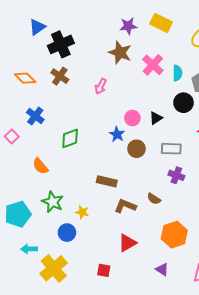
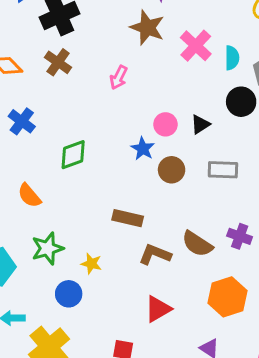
purple cross: (176, 175) -> (240, 236), moved
brown semicircle: (154, 199) -> (197, 244), size x1.5
green star: (53, 202) -> (47, 248), turned 30

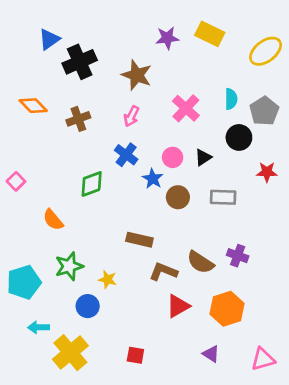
brown star: (147, 28) -> (137, 75), moved
pink cross: (196, 46) -> (186, 108), moved
brown cross: (58, 62) -> (78, 119), moved, turned 35
blue cross: (22, 121) -> (126, 155), moved
red triangle: (158, 309) -> (178, 306), moved

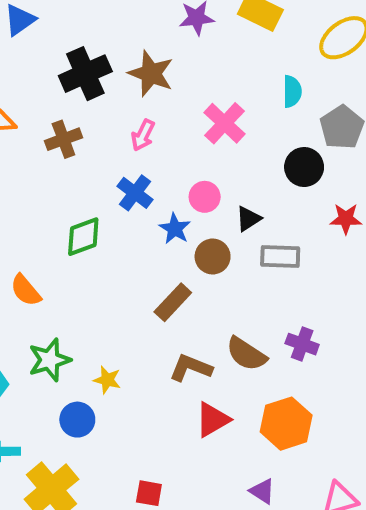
black cross: (80, 62) -> (85, 74), moved
cyan semicircle: (231, 99) -> (292, 91), moved
black triangle: (203, 157) -> (248, 219), moved
brown rectangle: (139, 240) -> (173, 302), moved, turned -60

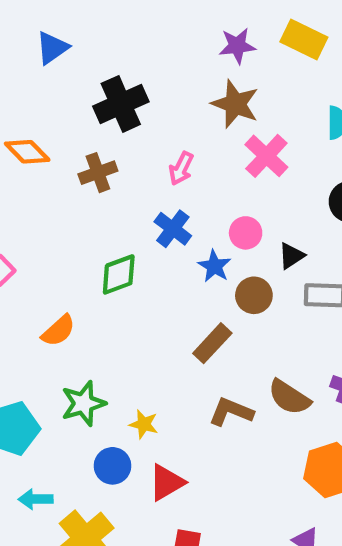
brown star: (151, 74) -> (235, 104), moved
orange semicircle: (26, 290) -> (58, 331), turned -92
red triangle: (213, 420) -> (167, 482), moved

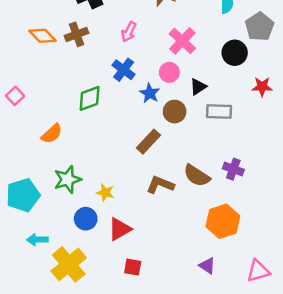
orange diamond: (27, 152) -> (43, 36), moved
pink cross: (266, 156) -> (182, 41), moved

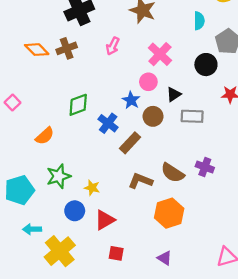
blue cross: (124, 70) -> (108, 123), moved
orange hexagon: (223, 221) -> (169, 213), moved
purple triangle: (207, 266) -> (165, 258), moved

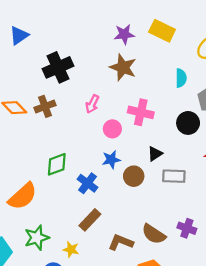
pink cross: (160, 54) -> (141, 112), turned -30
pink circle: (148, 82) -> (112, 129), moved
blue star: (131, 100) -> (111, 160), turned 30
orange semicircle: (45, 136) -> (23, 196), size x1.5
brown rectangle: (130, 143) -> (90, 220), moved

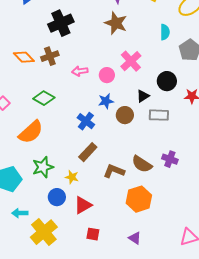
pink arrow: (92, 104) -> (80, 71), moved, turned 56
pink cross: (141, 112) -> (131, 61), turned 35
black circle: (188, 123) -> (167, 81), moved
green diamond: (57, 164) -> (44, 98), moved, turned 50

